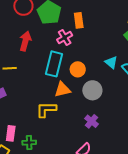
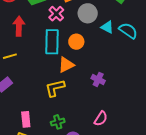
gray circle: (92, 90) -> (88, 13), moved
purple cross: (92, 121) -> (98, 79), moved
green cross: (29, 143) -> (58, 122), moved

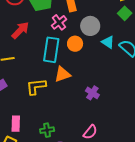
red arrow: (19, 26) -> (20, 30), turned 36
orange circle: (76, 42) -> (75, 44), moved
yellow L-shape: (55, 88) -> (36, 87), moved

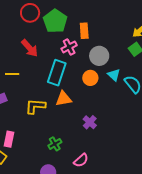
red arrow: (20, 30) -> (30, 48), turned 84
orange circle: (75, 44) -> (90, 78), moved
green cross: (47, 130) -> (55, 144), moved, turned -32

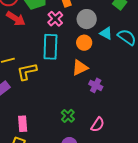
red arrow: (30, 48) -> (16, 19), moved
orange triangle: (64, 99) -> (80, 68), moved
yellow L-shape: (35, 106) -> (27, 72), moved

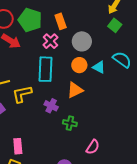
cyan triangle: (106, 33) -> (99, 67), moved
purple cross: (96, 85) -> (51, 106), moved
green cross: (68, 116) -> (70, 123), moved, turned -32

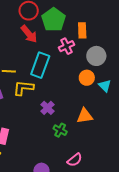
cyan rectangle: (46, 69) -> (40, 65), moved
orange triangle: (75, 90) -> (85, 116), moved

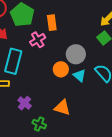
gray circle: (96, 56) -> (76, 54), moved
orange triangle: (85, 116) -> (62, 108), turned 30

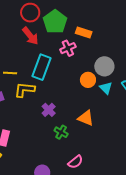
orange rectangle: (52, 23) -> (84, 33), turned -70

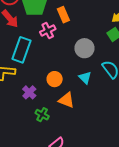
orange rectangle: (84, 33) -> (63, 15), turned 49
orange circle: (88, 80) -> (55, 79), moved
cyan triangle: (106, 88) -> (85, 78), moved

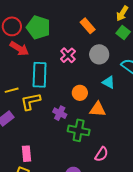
orange rectangle: (63, 15) -> (88, 26), moved
pink cross: (48, 31) -> (68, 55), moved
green cross: (42, 115) -> (79, 130), size x1.5

